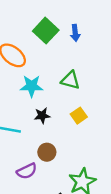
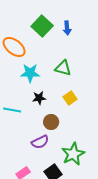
brown circle: (47, 152) -> (51, 122), moved
purple semicircle: (27, 171) -> (40, 142), moved

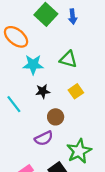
cyan line: (12, 110) -> (14, 104), turned 42

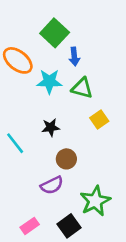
blue arrow: (73, 17) -> (74, 57), moved
cyan star: (33, 65) -> (49, 81), moved
yellow square: (76, 91) -> (99, 120), moved

